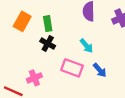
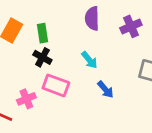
pink rectangle: (72, 68) -> (56, 85), moved

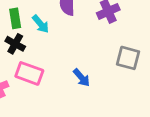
cyan arrow: (89, 60) -> (41, 24), moved

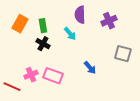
cyan arrow: (41, 24) -> (70, 34), moved
pink rectangle: (29, 73) -> (53, 76), moved

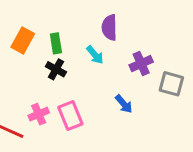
purple cross: (109, 21) -> (141, 64), moved
pink rectangle: (53, 76) -> (70, 116), turned 48

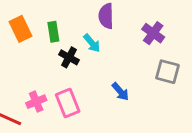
orange rectangle: (23, 40) -> (21, 29), turned -55
purple cross: (141, 64) -> (153, 33), moved, turned -30
black cross: (56, 69) -> (69, 57), moved

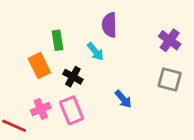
orange rectangle: (21, 29) -> (39, 65), moved
purple cross: (153, 33) -> (170, 40), moved
black cross: (69, 57) -> (73, 77), moved

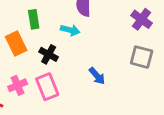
cyan arrow: (95, 51) -> (70, 30), turned -36

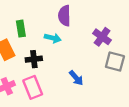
purple cross: (142, 19) -> (102, 37), moved
black cross: (49, 54) -> (34, 59), turned -35

